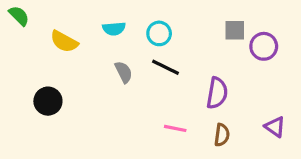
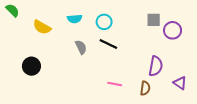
purple semicircle: (217, 93) -> (156, 66), moved

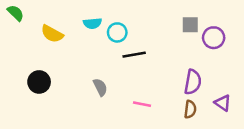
cyan circle: (104, 22) -> (117, 32), moved
black line: (108, 44) -> (134, 55), turned -36
gray semicircle: (81, 47) -> (100, 87), moved
brown semicircle: (145, 88) -> (190, 109), moved

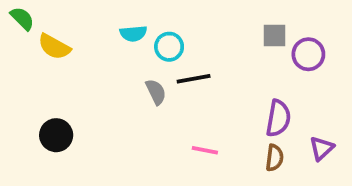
yellow semicircle: (52, 34) -> (54, 47), moved
black circle: (39, 82) -> (56, 135), moved
gray semicircle: (100, 87) -> (156, 92), moved
purple triangle: (223, 103) -> (322, 148), turned 42

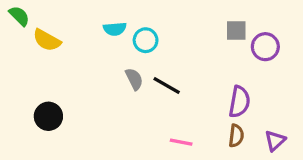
black line: (194, 79) -> (167, 86), moved, turned 40
purple triangle: (322, 148) -> (275, 141), moved
pink line: (205, 150) -> (181, 142), moved

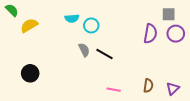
gray square: (236, 30) -> (169, 14), moved
yellow semicircle: (47, 40) -> (29, 25), turned 120
purple circle: (265, 47) -> (176, 34), moved
purple semicircle: (239, 102) -> (150, 34), moved

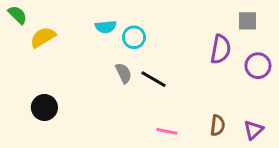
purple circle: (176, 34) -> (258, 66), moved

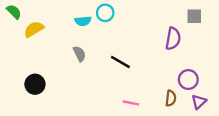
cyan circle: (134, 37) -> (105, 13), moved
purple circle: (258, 66) -> (188, 80), moved
gray semicircle: (124, 73) -> (79, 54), moved

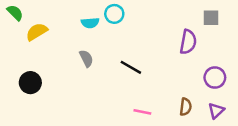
purple circle: (188, 80) -> (215, 78), moved
black circle: (35, 84) -> (30, 83), moved

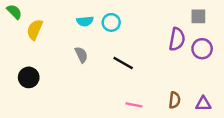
cyan circle: (114, 14) -> (111, 22), moved
yellow semicircle: (37, 32) -> (35, 30), turned -36
purple circle: (215, 78) -> (202, 49), moved
purple triangle: (216, 111) -> (203, 104), turned 42

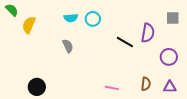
gray square: (198, 16) -> (173, 18), moved
purple circle: (202, 49) -> (169, 57), moved
black line: (123, 63) -> (125, 42), moved
black circle: (29, 77) -> (37, 87), moved

